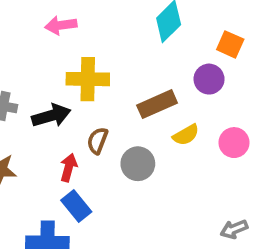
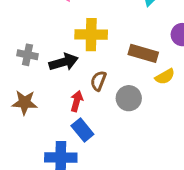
brown rectangle: (157, 104) -> (143, 53), turned 40

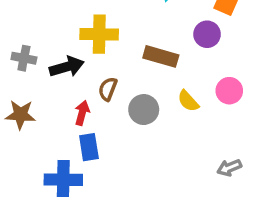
yellow semicircle: (165, 77) -> (188, 101), moved, turned 78
blue rectangle: (82, 130) -> (89, 147), turned 30

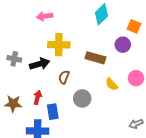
gray circle: (144, 110) -> (82, 98), moved
red arrow: (82, 113) -> (38, 97), moved
brown star: (20, 115) -> (13, 104), moved

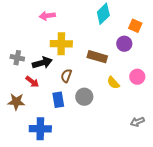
red arrow: (38, 97) -> (32, 82), moved, turned 112
blue rectangle: (53, 112) -> (58, 100), moved

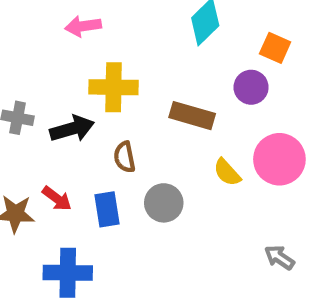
brown semicircle: (66, 76) -> (124, 157), turned -32
pink circle: (137, 77) -> (279, 159), size x1.5
red arrow: (32, 82) -> (57, 199), moved
gray arrow: (137, 122) -> (279, 257), turned 56

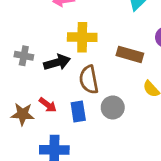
brown semicircle: (124, 157) -> (89, 80), size x1.5

